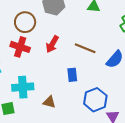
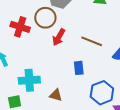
brown circle: (25, 22) -> (45, 18), moved
red cross: (20, 47) -> (20, 27), moved

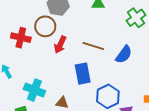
blue rectangle: (79, 68) -> (83, 74), size x1.5
cyan cross: (29, 80) -> (34, 90), turned 30

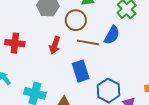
brown circle: (45, 26) -> (76, 20), moved
blue semicircle: (124, 54) -> (112, 35), moved

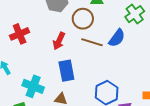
red cross: (15, 43) -> (20, 34), turned -36
blue rectangle: (81, 71) -> (66, 71), moved

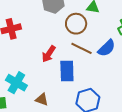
red arrow: (59, 41) -> (49, 54), moved
blue rectangle: (66, 71) -> (67, 71), moved

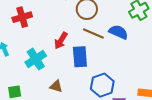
blue semicircle: (107, 48) -> (118, 32), turned -108
cyan cross: (16, 83) -> (36, 59), moved, turned 30

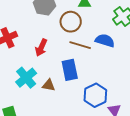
red arrow: (61, 41) -> (41, 48), moved
brown triangle: (56, 86) -> (49, 85), moved

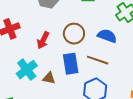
brown circle: (71, 22) -> (74, 34), moved
brown line: (80, 45) -> (98, 60), moved

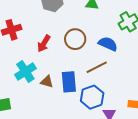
brown line: (98, 60) -> (97, 67), turned -50
blue rectangle: (71, 64) -> (69, 82), moved

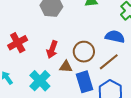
brown circle: (75, 39) -> (84, 52), moved
brown triangle: (47, 82) -> (66, 67), moved

